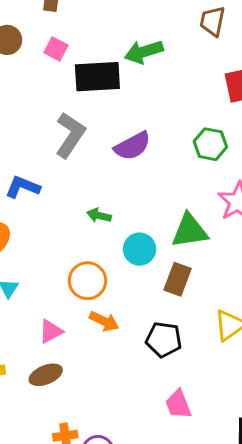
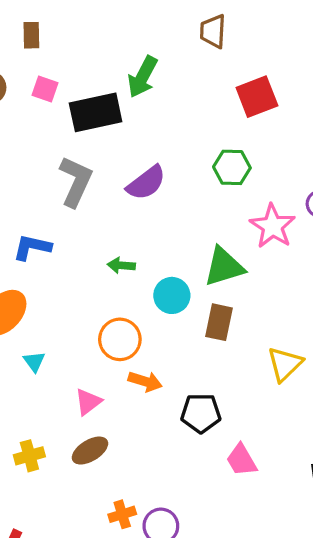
green arrow: (144, 52) -> (143, 77), turned -36
black pentagon: (164, 340) -> (201, 413), moved

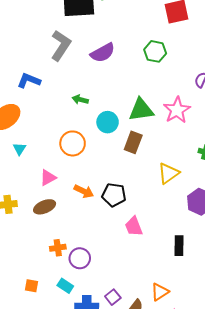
pink star: (273, 226) -> (177, 110), moved
orange arrow: (145, 381) -> (84, 191), moved

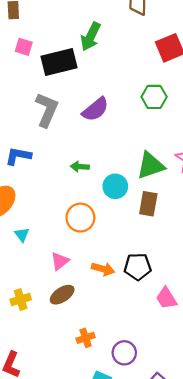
purple circle: (80, 258) -> (124, 353), moved

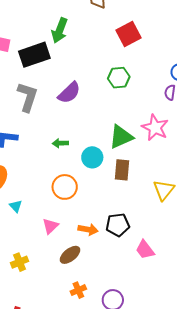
brown ellipse: (62, 295) -> (70, 255), moved

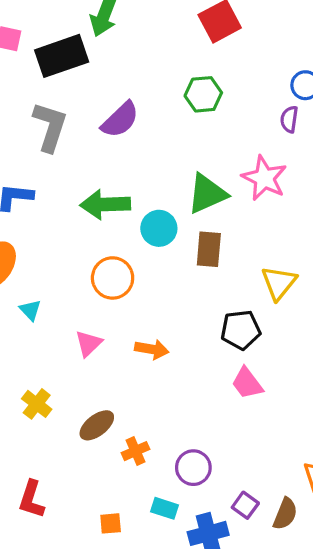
green arrow: (60, 143) -> (105, 204), size x1.8
black pentagon: (118, 225) -> (241, 330), moved
brown ellipse: (70, 255) -> (97, 425), moved
yellow cross: (20, 262) -> (37, 404), turned -30

